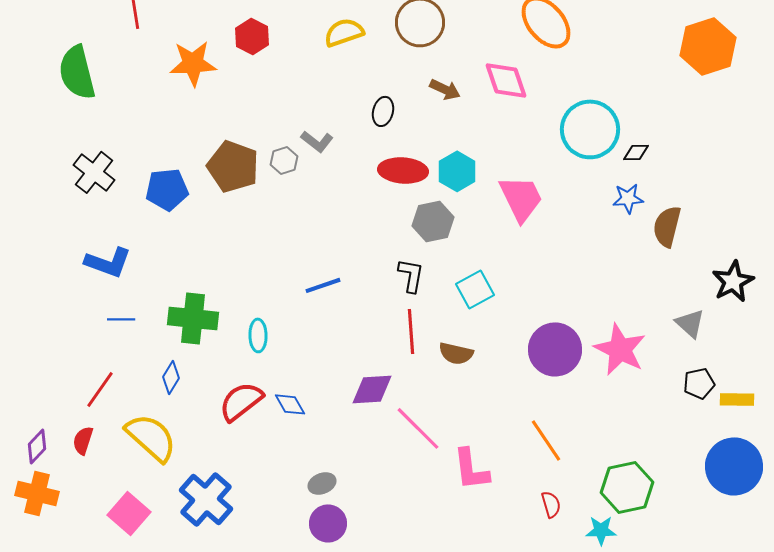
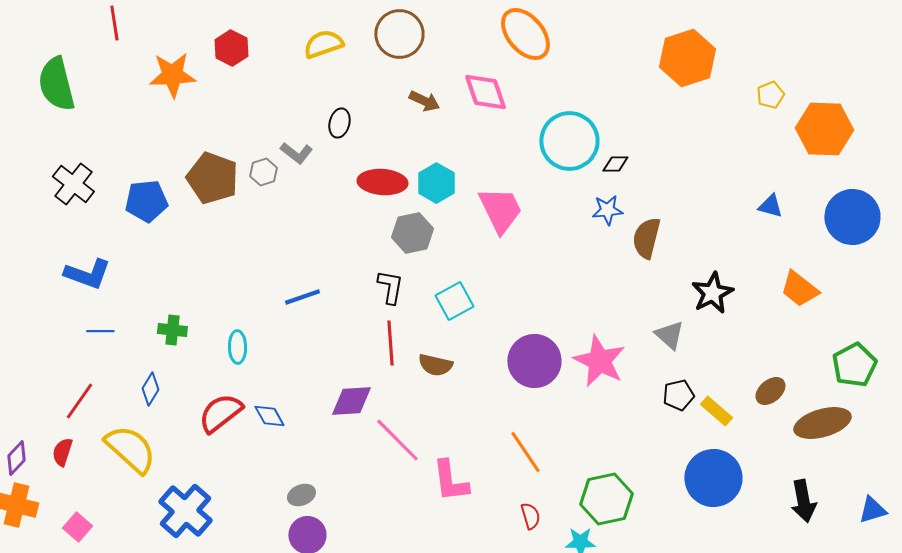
black ellipse: (383, 111) -> (339, 123), moved
green cross: (193, 318) -> (172, 330), size x0.6
yellow rectangle: (737, 399) -> (716, 411), turned 40
pink square: (129, 513) -> (77, 527), moved, size x0.7

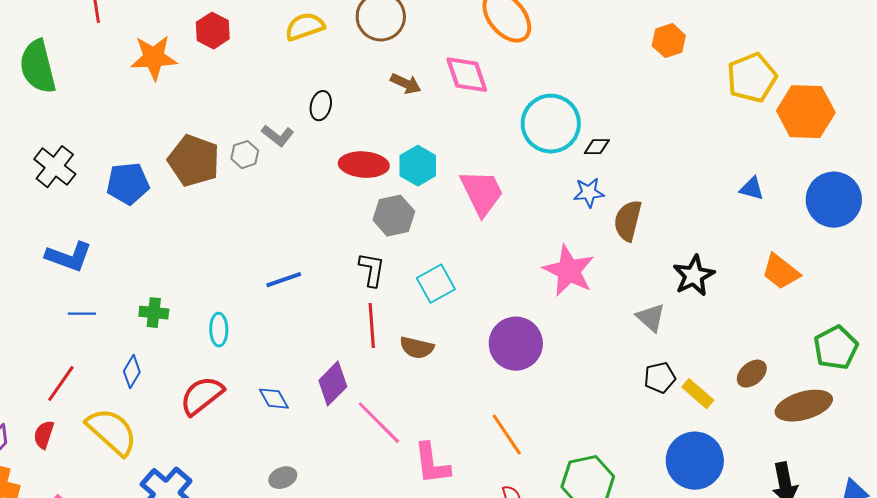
orange hexagon: (687, 58) -> (669, 41), size x0.6
yellow pentagon: (770, 95) -> (752, 78), size x1.8
pink star: (599, 361) -> (569, 271), moved
purple diamond: (351, 401) -> (333, 384), turned -42
blue diamond: (269, 416) -> (274, 399), moved

